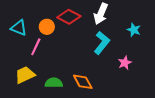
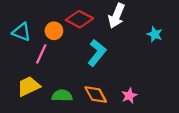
cyan L-shape: (102, 43) -> (97, 53), moved
pink star: (125, 63) -> (129, 96), moved

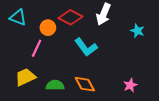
cyan triangle: (22, 32) -> (18, 17), moved
cyan L-shape: (97, 53) -> (86, 47), turned 105
pink star: (129, 96) -> (130, 85), moved

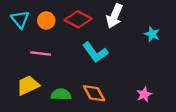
cyan triangle: (18, 17) -> (20, 19), turned 30
orange circle: (48, 28) -> (46, 20), moved
pink line: (37, 48) -> (41, 53), turned 72

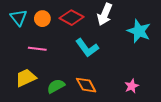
cyan star: (152, 34) -> (139, 31), size x1.6
green semicircle: (61, 94) -> (56, 86), turned -30

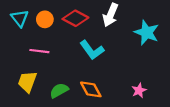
yellow trapezoid: (26, 78) -> (27, 82), turned -45

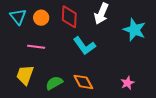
red diamond: (75, 18) -> (69, 17), turned 65

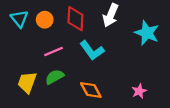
pink line: (36, 47) -> (53, 52), moved, turned -30
green semicircle: (54, 83) -> (55, 77), moved

